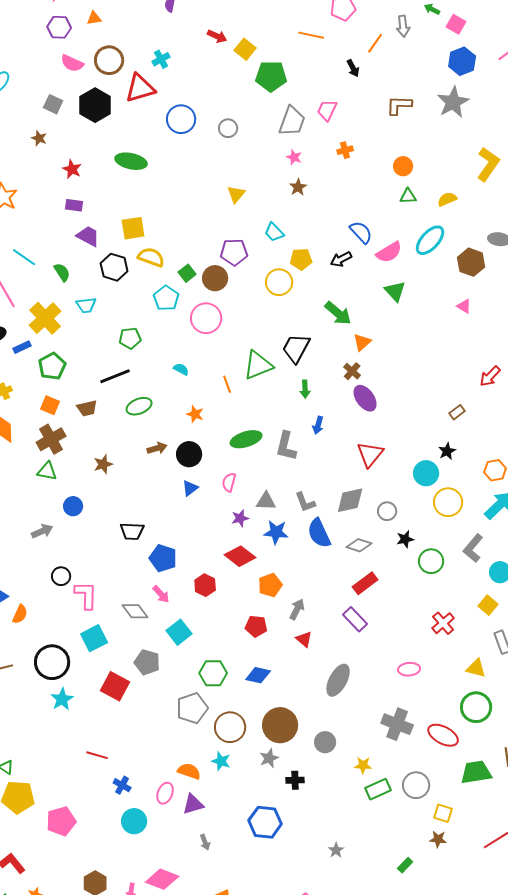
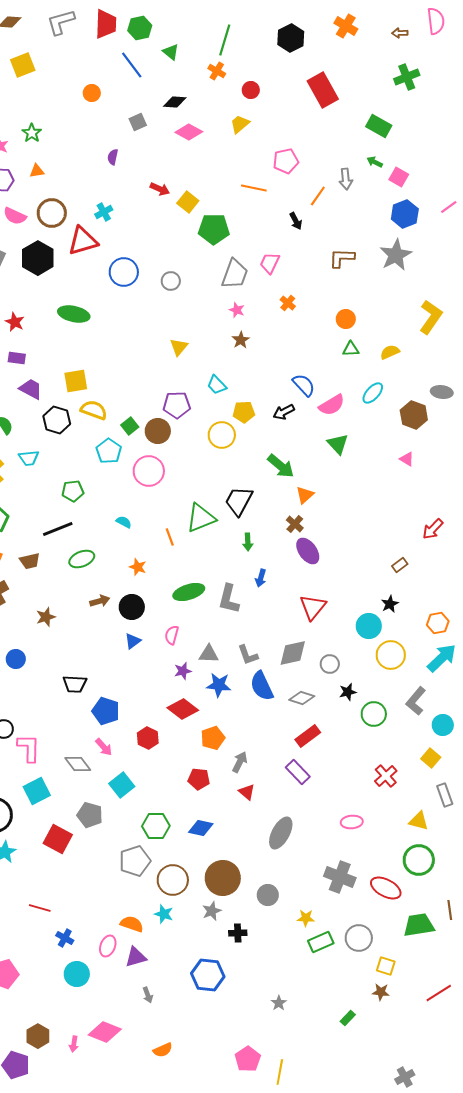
orange cross: (345, 150) -> (288, 303), turned -35
cyan ellipse: (430, 240) -> (373, 393), size x0.7

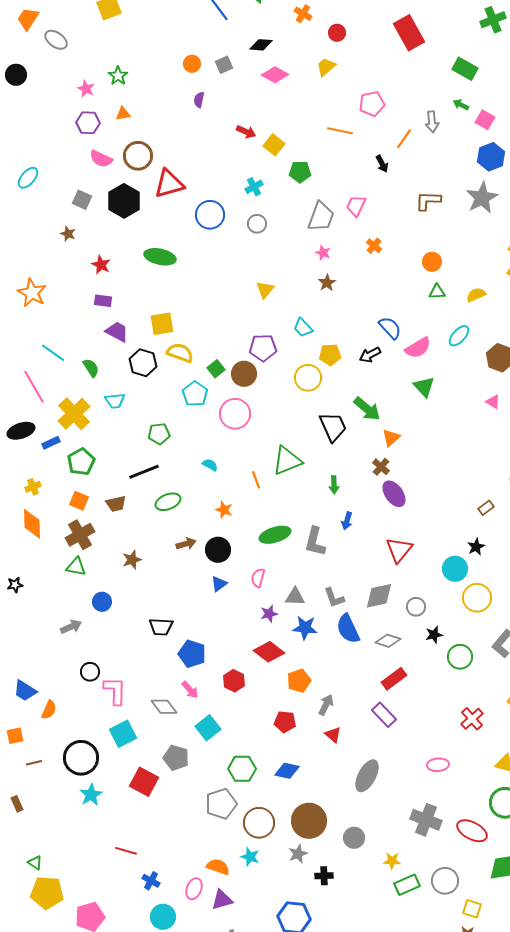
orange circle: (92, 93) -> (192, 64), moved
cyan cross: (104, 212) -> (254, 187), moved
green pentagon: (214, 229) -> (300, 172), size x0.7
black trapezoid: (239, 501) -> (333, 427), moved, turned 128

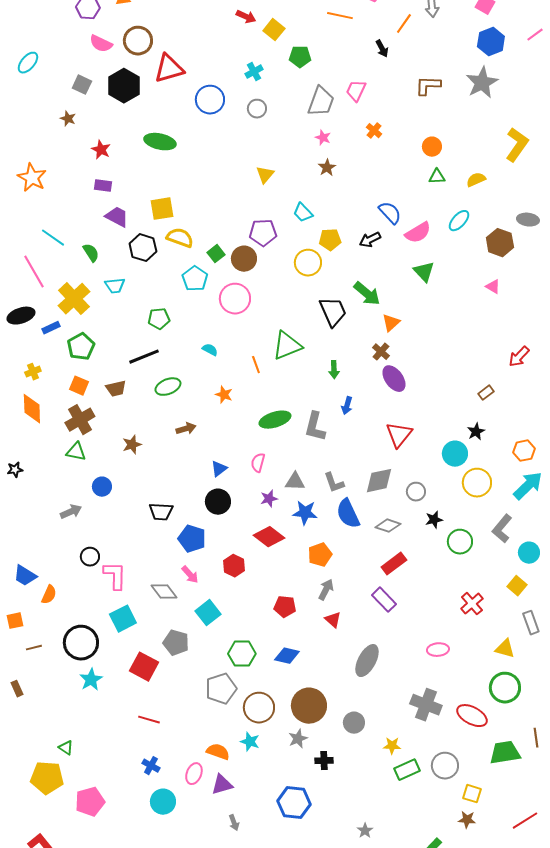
black circle: (218, 550) -> (218, 502), moved
orange pentagon: (299, 681) -> (320, 555), moved
red line: (126, 851) -> (149, 720), moved
green triangle: (35, 863) -> (66, 748), moved

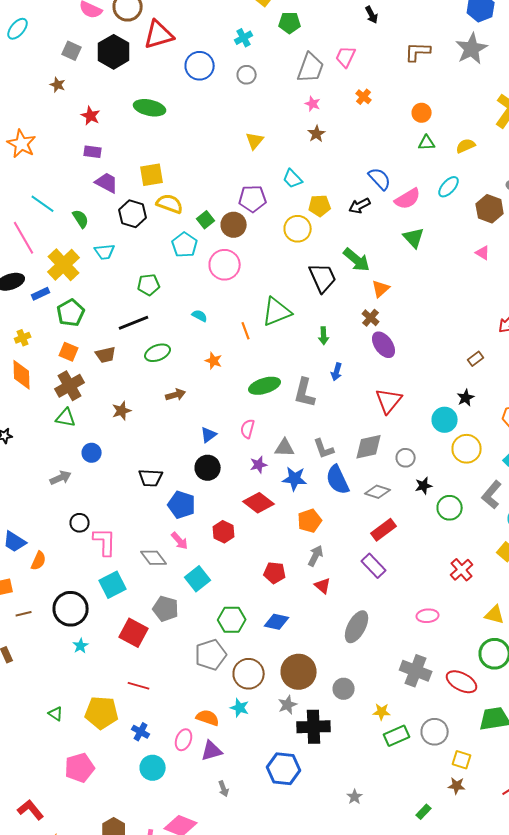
cyan star: (91, 680) -> (81, 646), size x0.7
black cross: (324, 761) -> (314, 727), size x1.8
yellow pentagon: (47, 778) -> (102, 713), moved

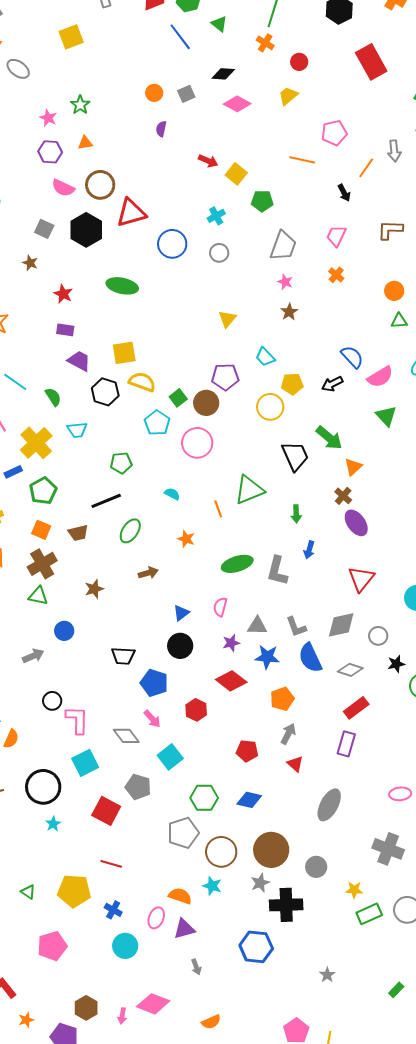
pink trapezoid: (346, 57) -> (336, 236), moved
green ellipse: (158, 353) -> (130, 531), turned -35
purple rectangle: (374, 566) -> (346, 744), turned 60

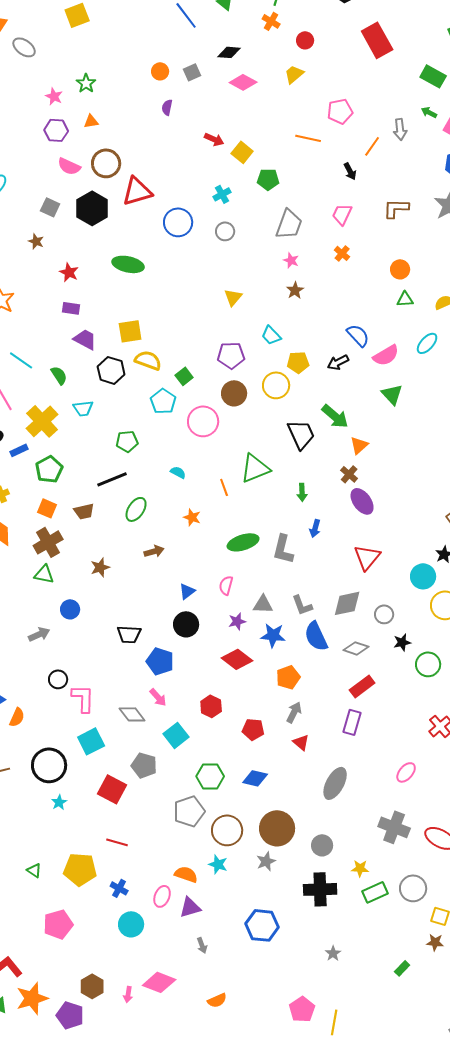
brown circle: (206, 403) -> (234, 393), moved
red hexagon: (196, 710) -> (211, 706), moved
pink ellipse: (400, 794) -> (406, 772), turned -45
black cross: (286, 905) -> (320, 889), moved
orange star: (26, 1020) -> (32, 998), size x2.0

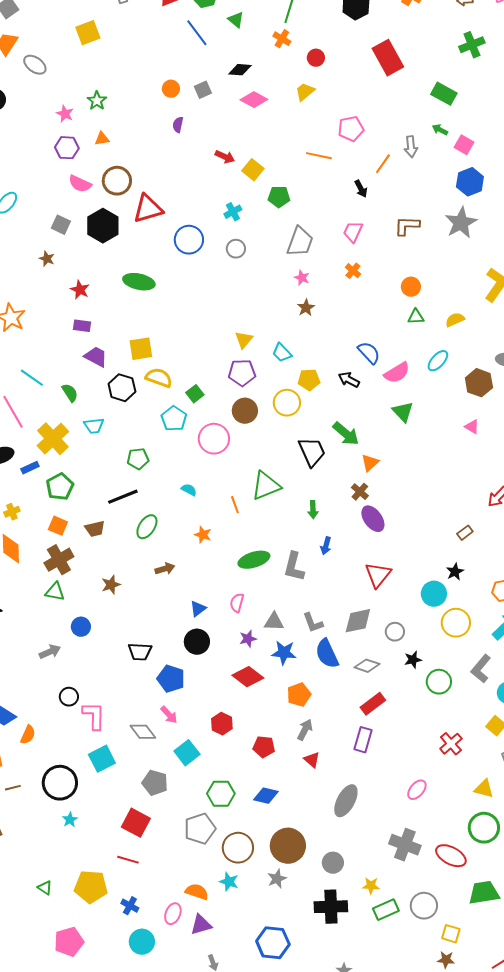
yellow triangle: (233, 297) -> (244, 340), moved
black arrow: (338, 362) -> (349, 380), turned 55
red square: (112, 789) -> (136, 823), moved

